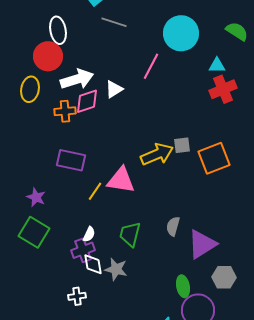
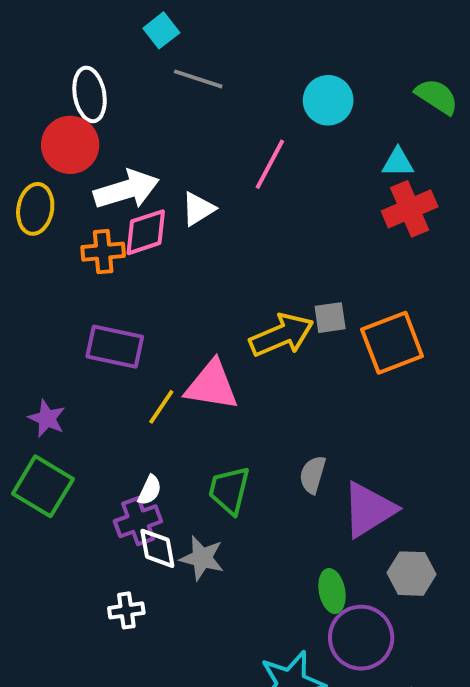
cyan circle: (181, 33) -> (328, 100), size x0.7

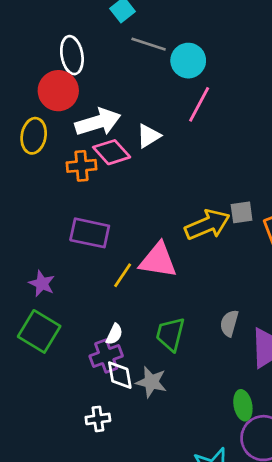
cyan circle: (328, 100) -> (188, 61), moved
pink diamond: (146, 232) -> (112, 152), turned 66

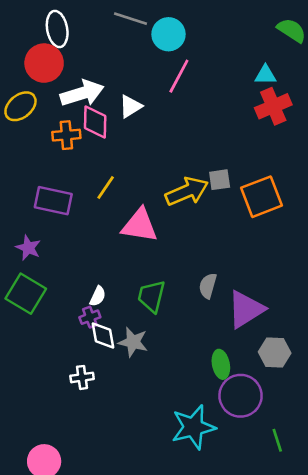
yellow ellipse: (34, 136) -> (20, 106), turned 40
pink diamond: (112, 152) -> (95, 122), turned 44
purple rectangle: (90, 233) -> (53, 201), moved
yellow line: (123, 275) -> (106, 187), moved
purple cross: (106, 356) -> (90, 317), size x0.7

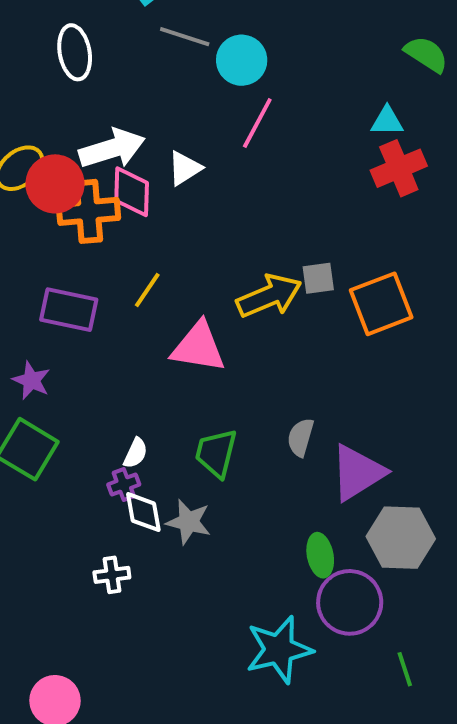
red circle: (44, 63) -> (55, 184), moved
orange cross: (66, 135) -> (88, 211), size x1.4
gray hexagon: (275, 353) -> (401, 538), size x1.4

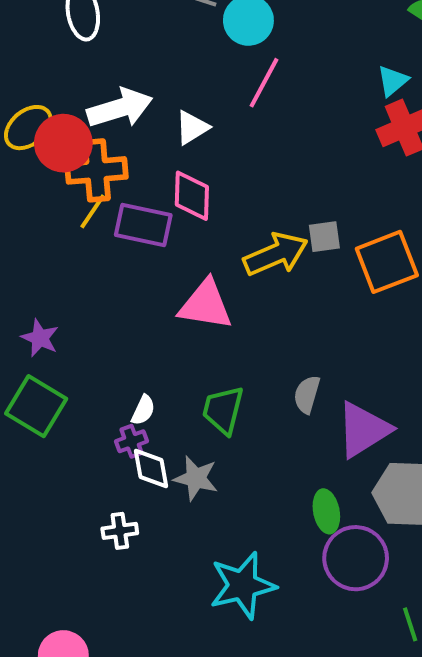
cyan triangle: (387, 121) -> (393, 81), turned -40
pink diamond: (132, 192) -> (192, 196), moved
yellow line: (147, 290) -> (93, 211), moved
purple rectangle: (69, 310) -> (143, 225), moved
cyan star: (279, 650) -> (243, 585), moved

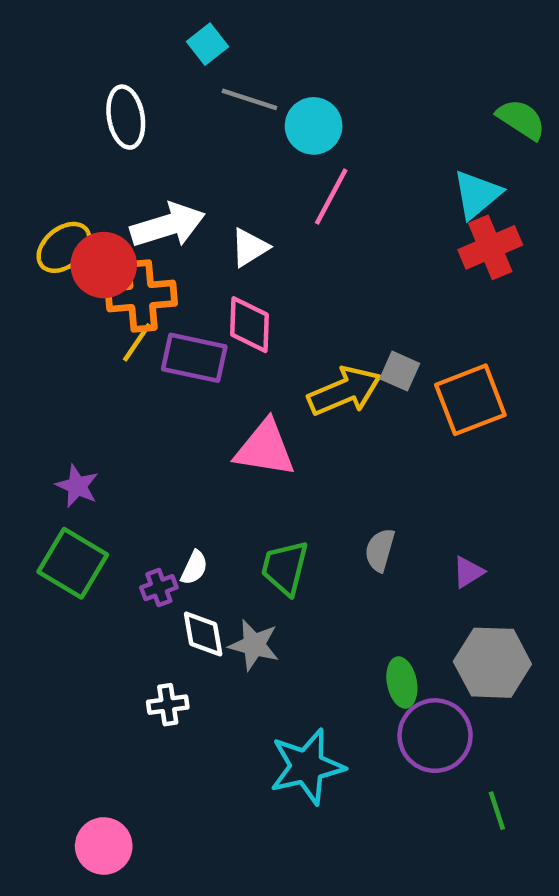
cyan triangle: (393, 81) -> (477, 194), size x1.4
gray square: (324, 237) -> (400, 371), turned 32
purple triangle: (363, 430) -> (468, 572), moved, size x0.5
purple cross: (132, 441) -> (159, 588), moved

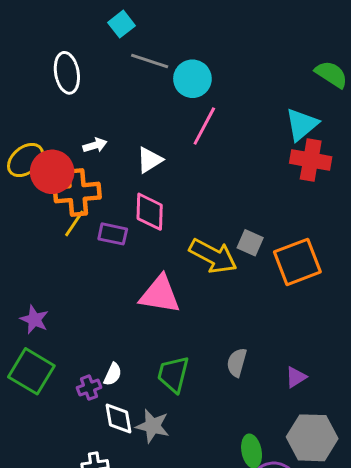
white arrow: (168, 225) -> (95, 145), size x0.5
red cross: (490, 247) -> (311, 160), turned 33
purple rectangle: (194, 358) -> (113, 234), size x0.7
yellow arrow: (344, 391) -> (213, 256), turned 51

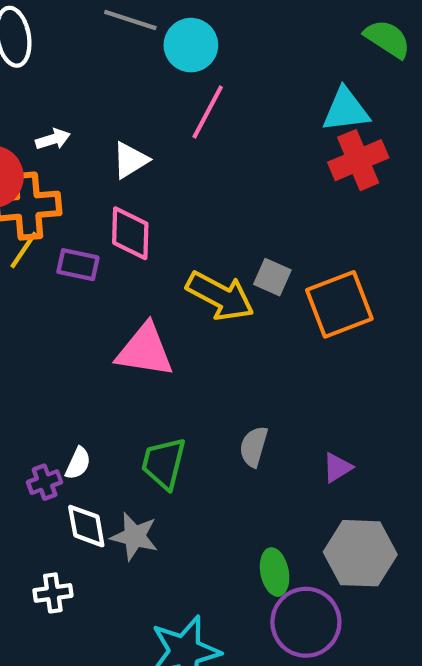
cyan triangle: (302, 125) -> (346, 110), turned 33
red cross: (311, 160) -> (358, 160), turned -33

